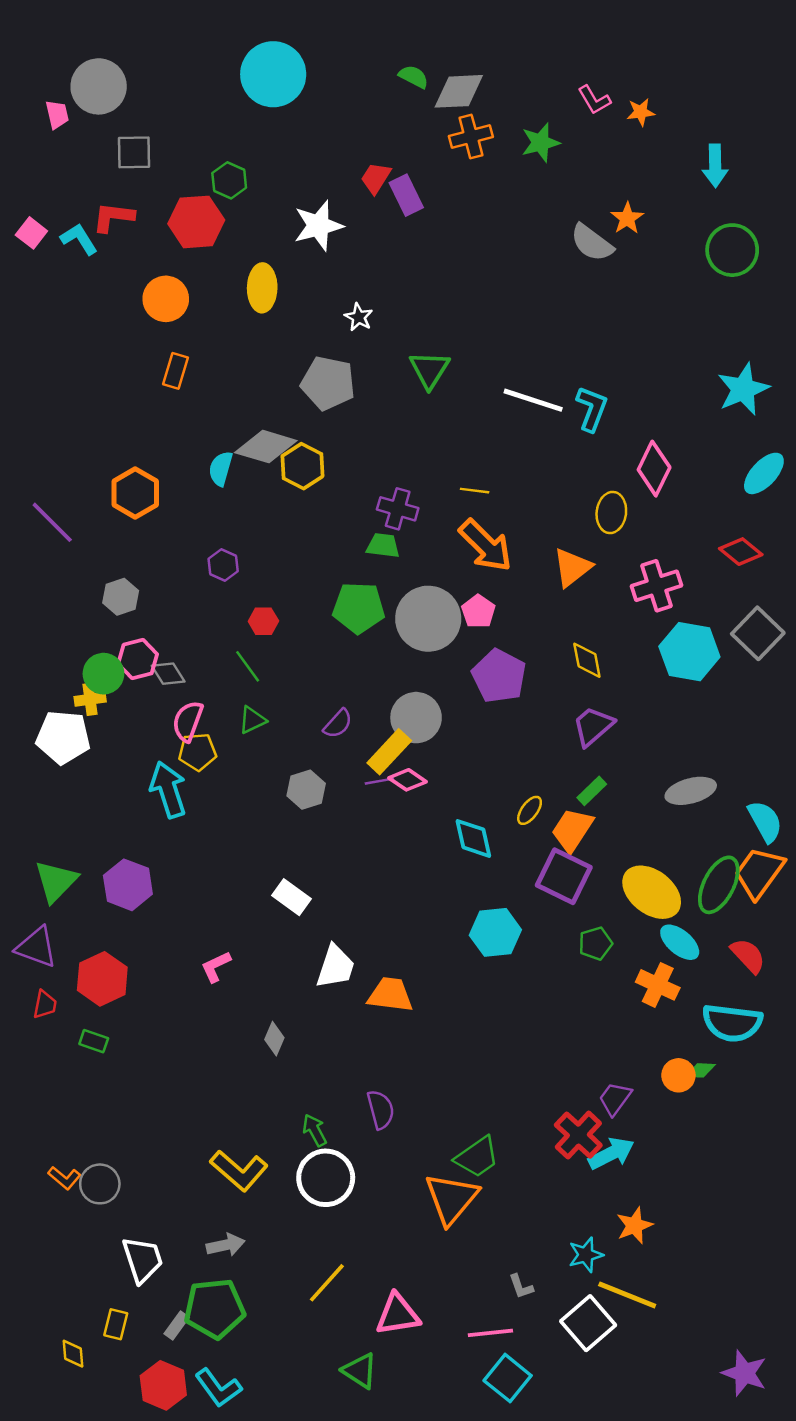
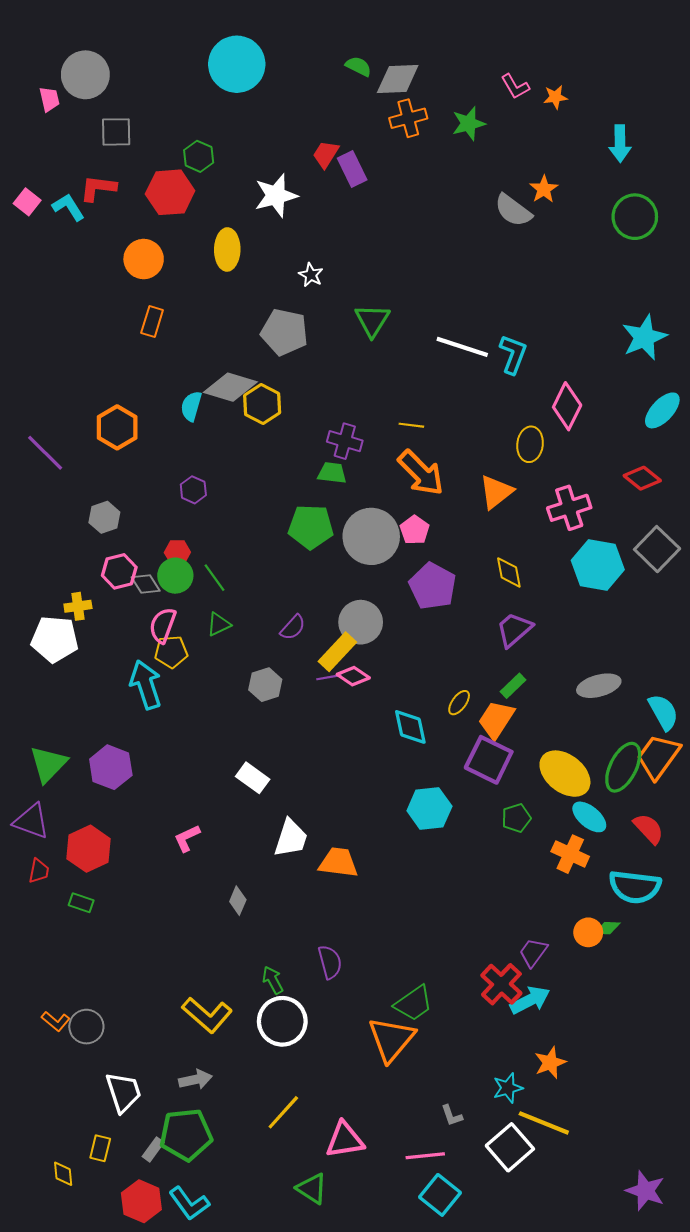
red hexagon: (263, 621) -> (177, 552), moved
green circle: (103, 674) -> (175, 576), moved

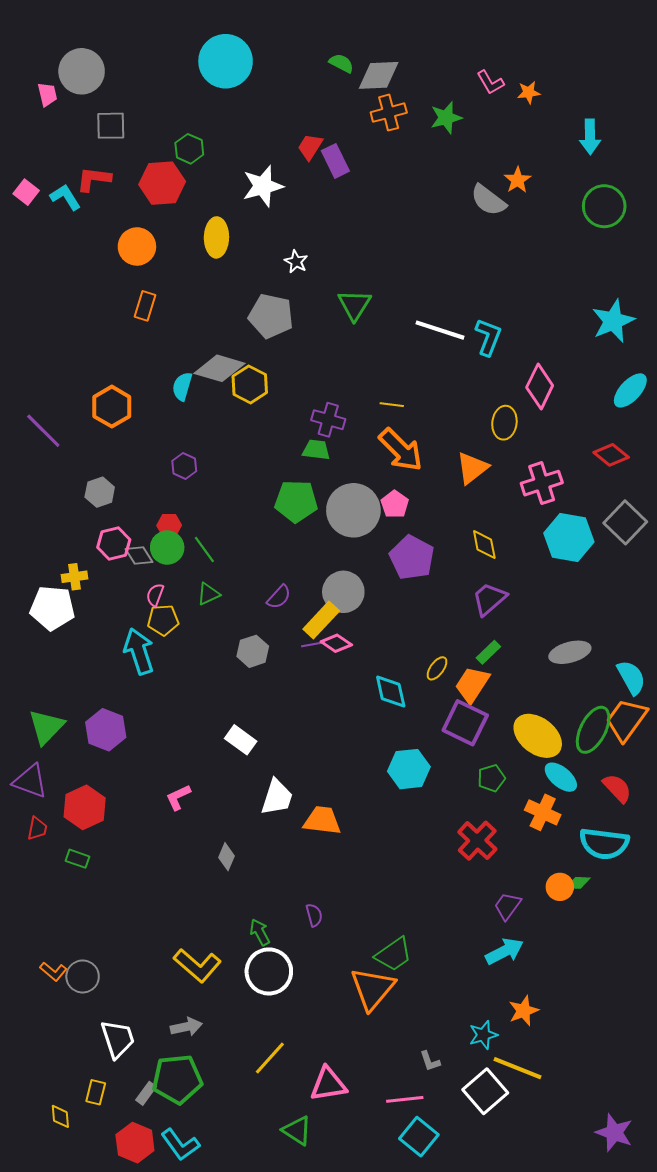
pink semicircle: (163, 625) -> (155, 595), size x0.7
purple semicircle: (330, 962) -> (314, 915), size x0.7
red cross: (501, 984) -> (477, 841), moved

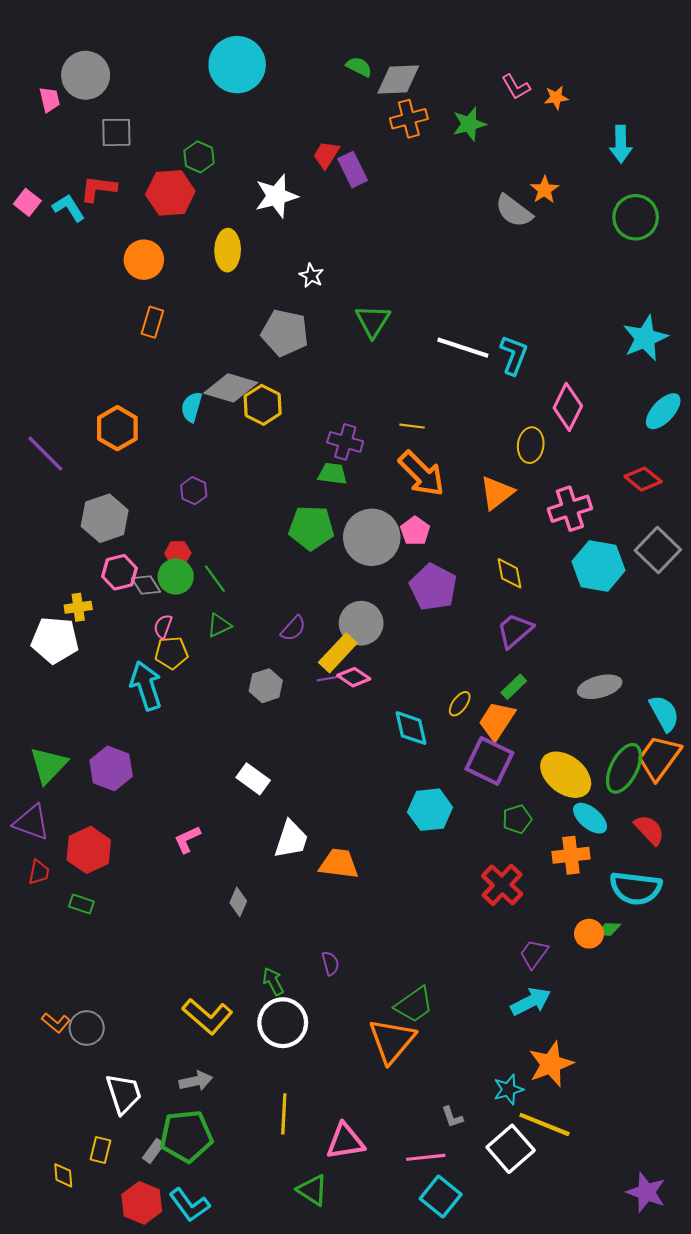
gray hexagon: (100, 492) -> (105, 518), size x1.5
orange cross: (543, 812) -> (571, 855), turned -32
orange star: (524, 1011) -> (551, 1064), size x1.4
yellow line: (270, 1058) -> (284, 1114), turned -39

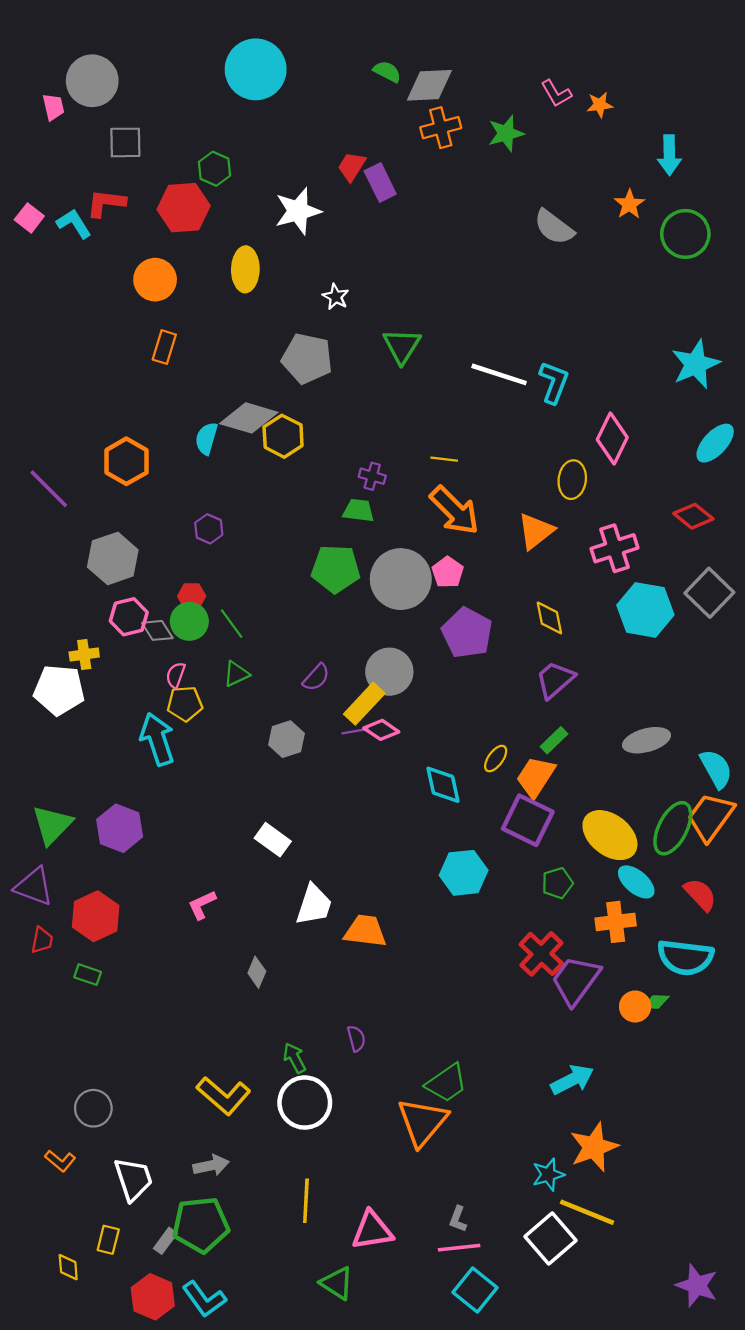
orange star: (544, 190) -> (629, 204), moved
purple cross: (345, 442) -> (372, 476), size x0.7
purple trapezoid: (534, 954) -> (576, 980), moved, size x1.6
orange L-shape: (56, 1023) -> (60, 1161), moved
gray L-shape: (452, 1117) -> (458, 1219), moved, turned 40

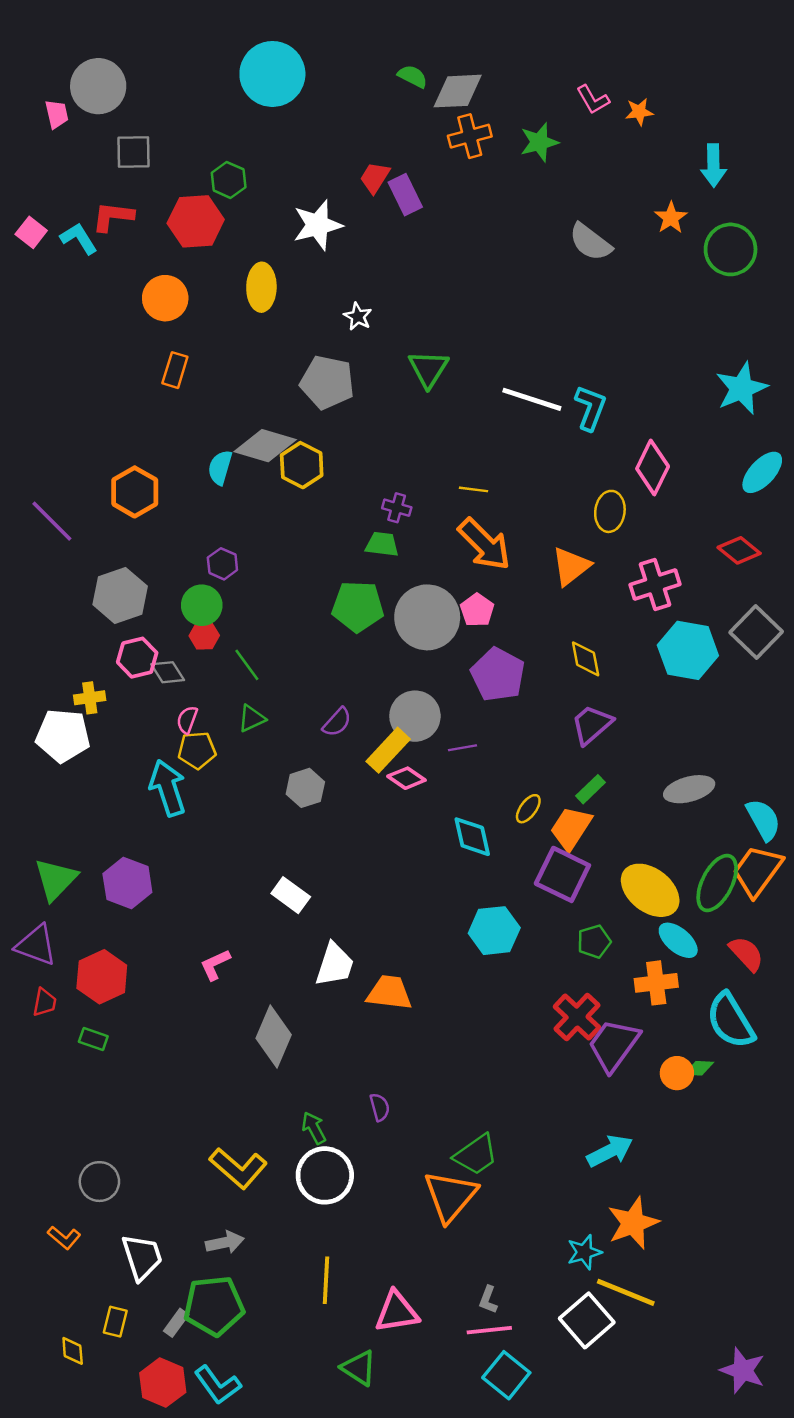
green circle: (189, 621) -> (202, 605), moved
purple line: (355, 731) -> (462, 748), moved
cyan semicircle: (685, 957) -> (731, 1021), turned 52
gray diamond: (257, 972) -> (274, 1037), size x1.8

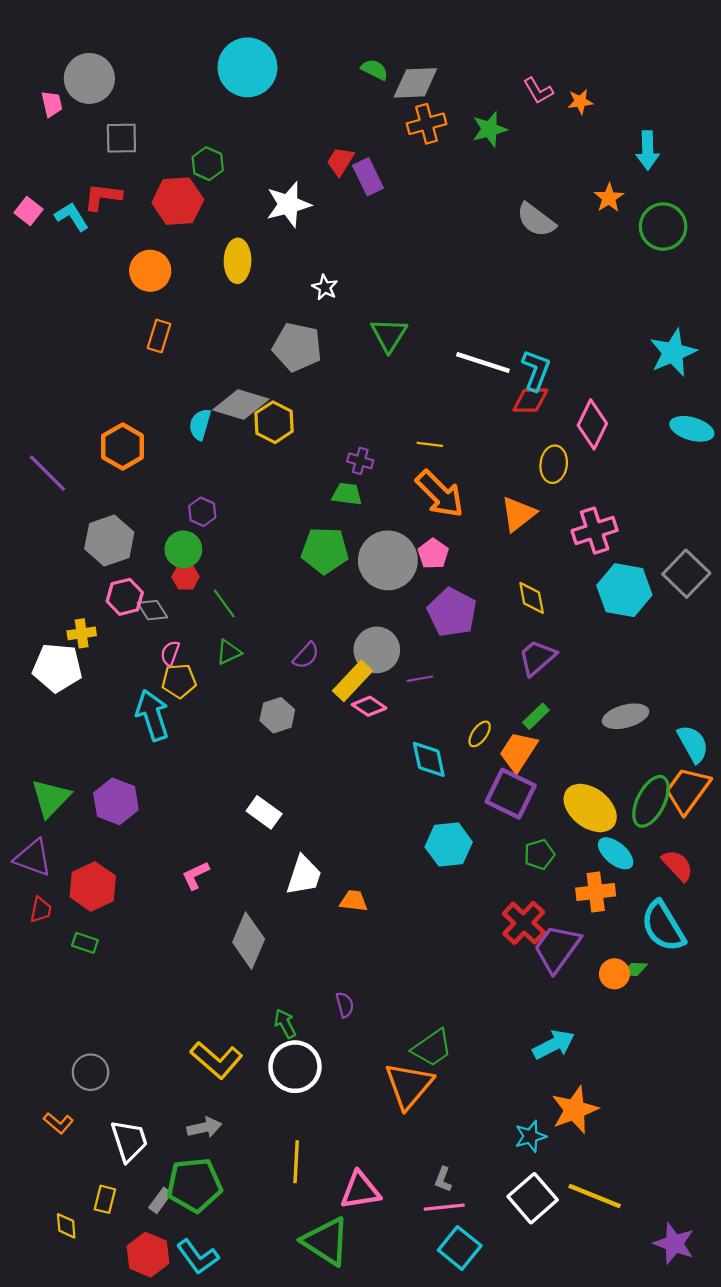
cyan ellipse: (762, 472) -> (692, 429), turned 63
red diamond: (739, 550) -> (530, 400), moved, turned -39
orange trapezoid: (389, 993) -> (354, 901), size x0.7
yellow line: (626, 1292) -> (595, 1196), moved
green triangle: (359, 1368) -> (326, 1241), size x1.5

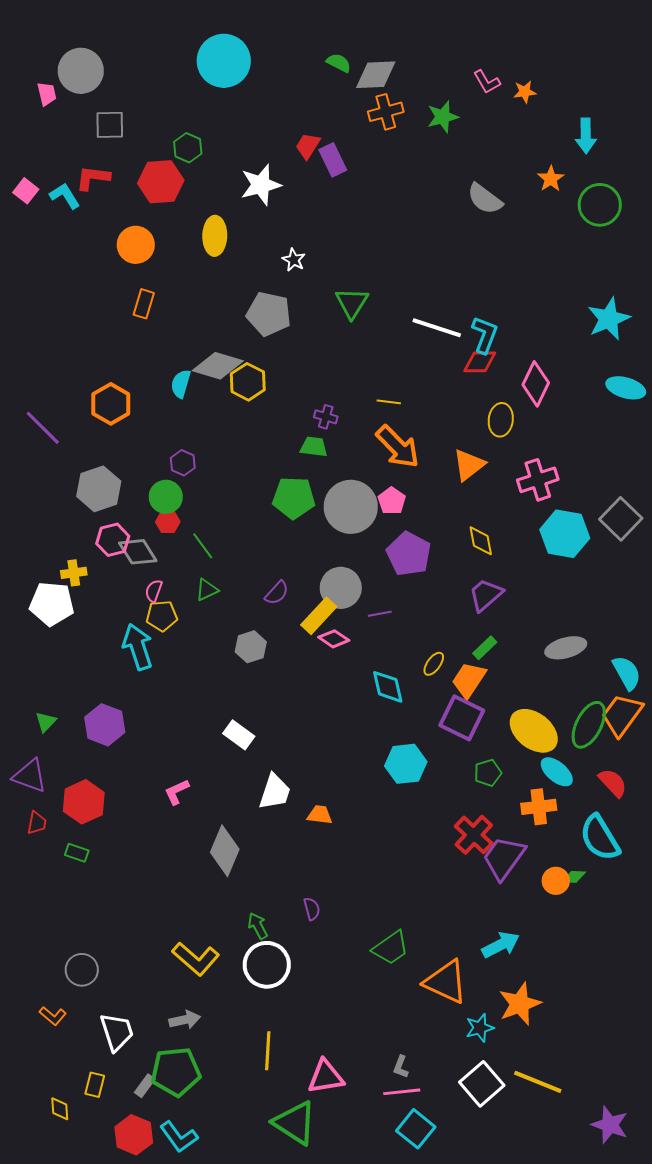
gray diamond: (152, 610) -> (138, 552), size x1.4
green triangle: (51, 798) -> (46, 722), size x0.6
orange triangle: (409, 1085) -> (446, 982), moved, turned -45

